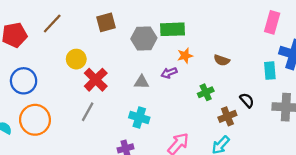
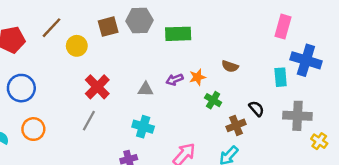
gray hexagon: (144, 38) -> (139, 21), moved
orange star: (185, 56) -> (197, 77), moved
yellow circle: (76, 59) -> (77, 46), moved
green cross: (206, 92) -> (213, 100), turned -35
orange circle: (35, 120) -> (33, 129), size x0.7

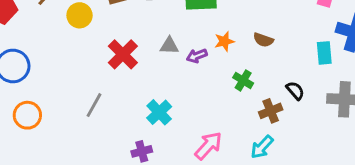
orange star: (197, 77) -> (224, 41), moved
red cross: (97, 87) -> (123, 54), moved
gray triangle: (146, 89) -> (169, 46), moved
cyan cross: (143, 127) -> (159, 112), turned 30

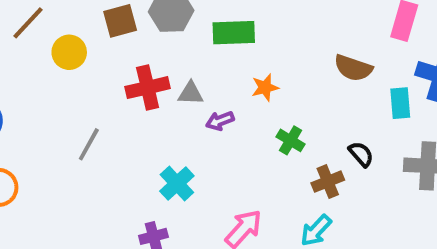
brown semicircle: (263, 40) -> (353, 68), moved, size x1.4
red cross: (123, 54) -> (148, 88), moved, turned 32
purple arrow: (197, 56) -> (220, 121), moved
gray line: (94, 105) -> (89, 144), moved

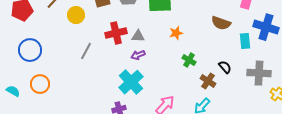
purple arrow: (220, 121) -> (138, 55), moved
gray line: (89, 144) -> (86, 51), moved
brown cross: (328, 182) -> (208, 81), turned -35
cyan cross: (177, 184) -> (131, 82), size x1.4

